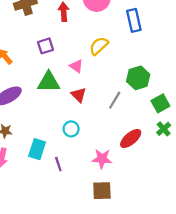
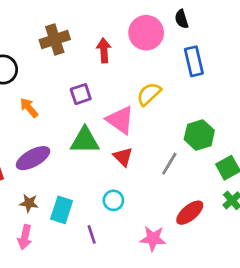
pink triangle: (76, 66) -> (120, 120), size x1.6
cyan rectangle: (37, 149) -> (62, 210), moved
purple line: (58, 164) -> (92, 234), moved

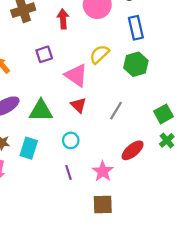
green hexagon: (199, 135) -> (136, 64), moved
green triangle: (85, 140) -> (41, 111), moved
purple line: (92, 234) -> (69, 172), moved
pink star: (153, 239) -> (103, 171), turned 30

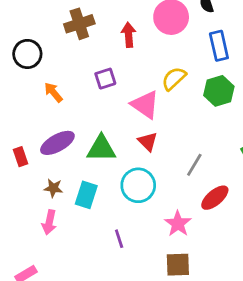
gray line: (116, 111) -> (194, 165), moved
cyan circle: (71, 140) -> (138, 185), size x1.6
purple line: (69, 172) -> (119, 239), moved

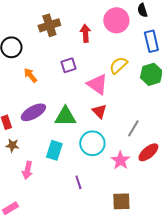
brown star: (53, 188) -> (12, 145), moved
pink star: (178, 224) -> (120, 160), moved

